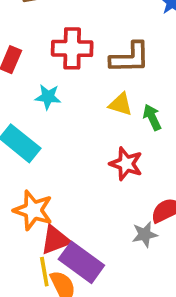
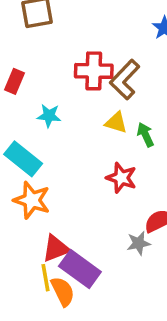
red cross: (72, 48) -> (94, 71), moved
brown L-shape: (130, 58) -> (125, 80), turned 135
orange star: (33, 210) -> (32, 200), moved

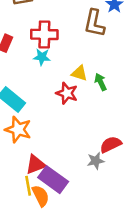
red cross: (94, 71) -> (44, 34), moved
brown L-shape: (125, 80) -> (94, 23), moved, turned -32
cyan star: (49, 116) -> (42, 57), moved
red star: (121, 178) -> (67, 93), moved

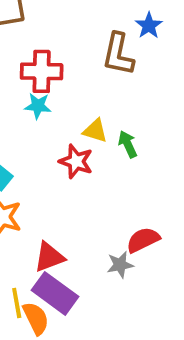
red triangle: (36, 165) -> (49, 257), moved

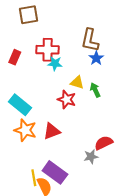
blue star: (149, 26) -> (96, 58), moved
cyan star: (38, 106) -> (55, 63), moved
red triangle: (49, 257) -> (52, 131), moved

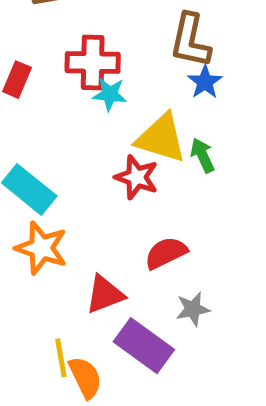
yellow triangle: (77, 83) -> (161, 138), size x1.6
red triangle: (52, 131) -> (105, 294), moved
red semicircle: (104, 143) -> (166, 253), moved
purple rectangle: (55, 172) -> (144, 346), moved

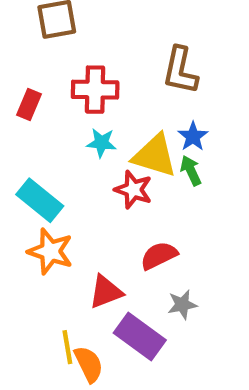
blue star: (205, 82) -> (193, 136), moved
cyan star: (110, 94) -> (101, 143), moved

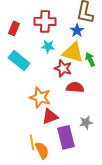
blue star: (193, 136) -> (77, 30), moved
cyan rectangle: (40, 200) -> (19, 60), moved
orange star: (50, 251) -> (40, 97), moved
red semicircle: (159, 256) -> (75, 87), moved, turned 30
purple rectangle: (140, 336) -> (66, 137), turned 40

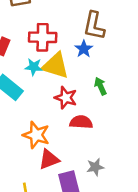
cyan star: (48, 46) -> (34, 67), moved
yellow triangle: (73, 52) -> (55, 66), moved

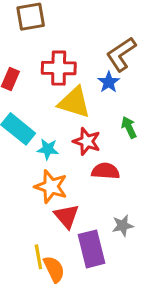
brown L-shape: (94, 26) -> (121, 54), turned 44
cyan star: (34, 67) -> (48, 149), moved
red triangle: (49, 159) -> (67, 216), turned -50

